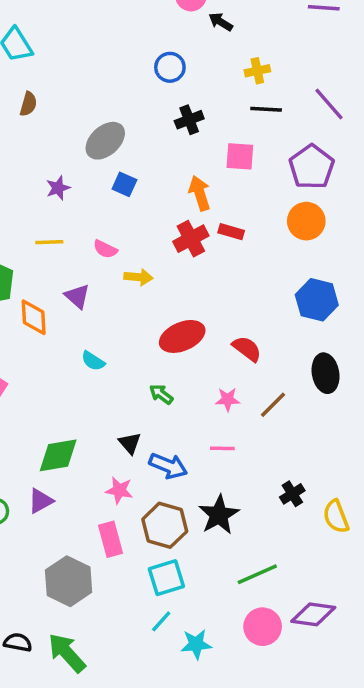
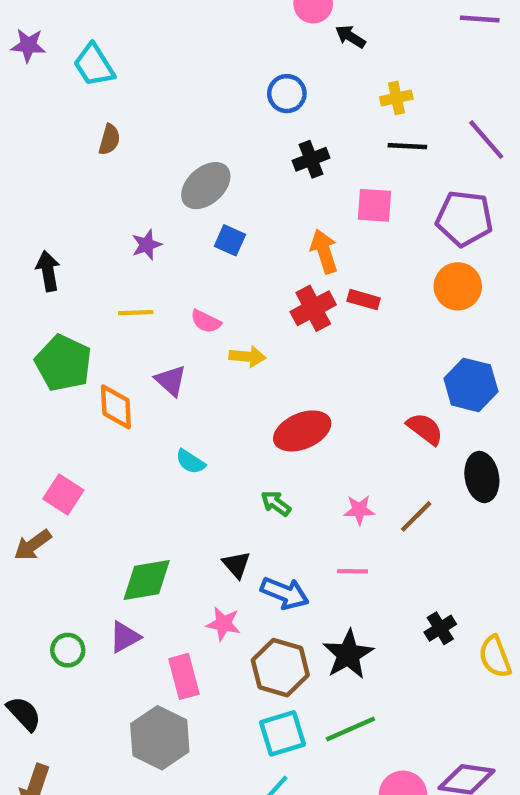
purple pentagon: (312, 167) -> (464, 218), turned -30
red semicircle: (247, 349) -> (425, 429), moved
pink rectangle: (111, 539) -> (184, 676), moved
green line: (257, 574) -> (350, 729), moved

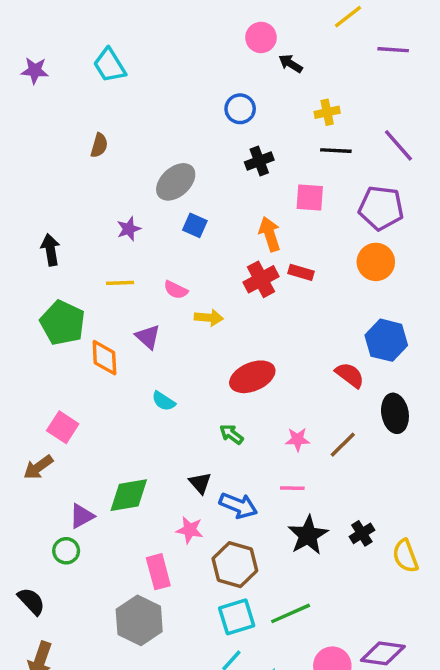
cyan trapezoid: (94, 65) -> (110, 65), moved
purple triangle: (125, 637) -> (82, 516), moved
black star: (348, 654) -> (308, 535), moved

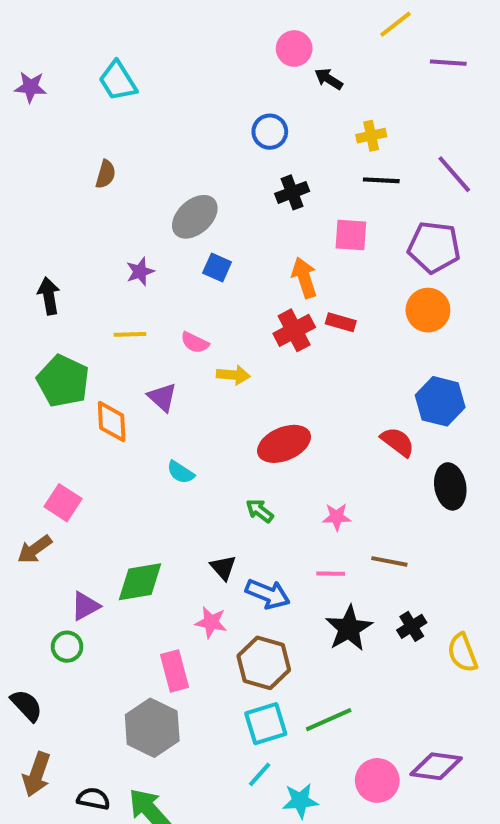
brown line: (343, 445) -> (389, 561), moved, turned 56

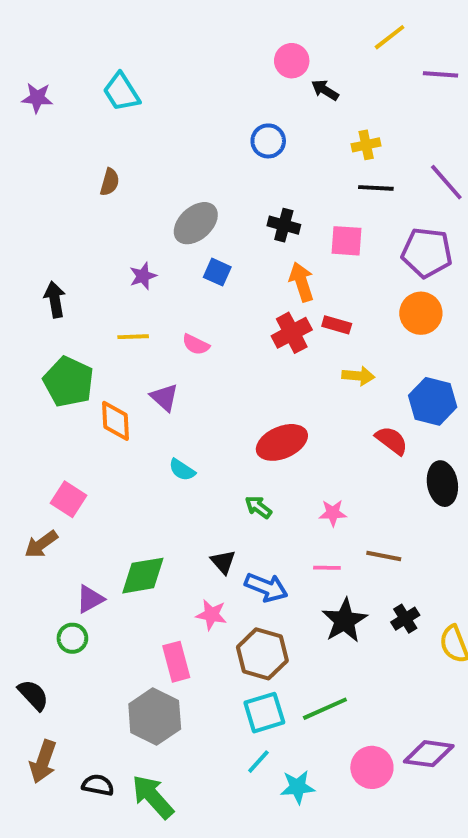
black cross: (292, 192) -> (284, 225), moved, turned 36
yellow arrow: (233, 375) -> (358, 376), moved

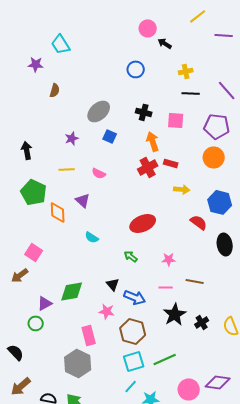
purple star: (37, 98) -> (36, 64), moved
black cross: (405, 619) -> (202, 322), moved
brown arrow: (43, 762) -> (21, 386), turned 30

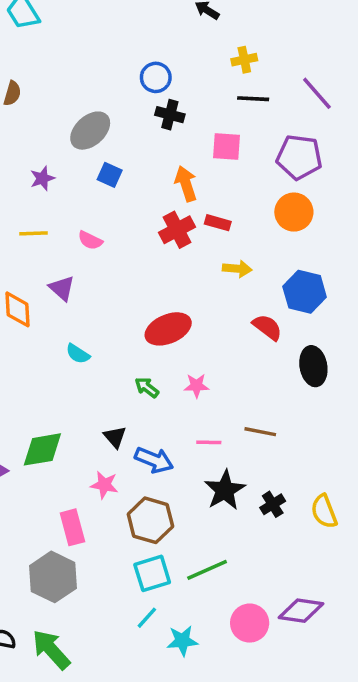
blue circle: (136, 69) -> (156, 77), moved
black cross: (144, 112) -> (170, 115), moved
pink star: (169, 259) -> (196, 386), moved

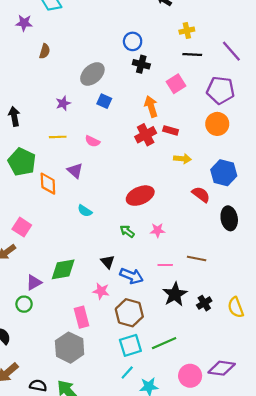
pink square: (227, 146) -> (176, 84), turned -36

